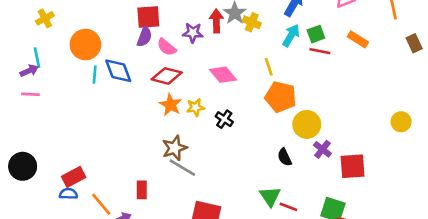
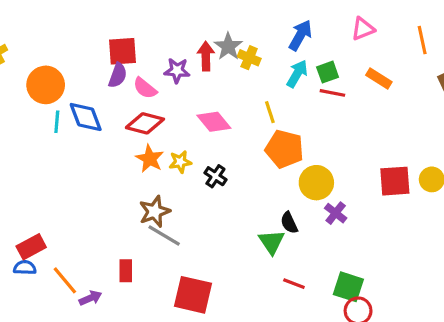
red square: (353, 166) -> (395, 181), moved
red rectangle: (142, 190) -> (126, 271), moved
green triangle: (270, 196) -> (272, 242), moved

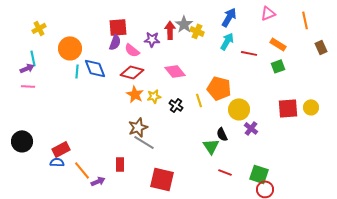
green square: (328, 72) -> (278, 66), moved
yellow line: (270, 112) -> (199, 100), moved

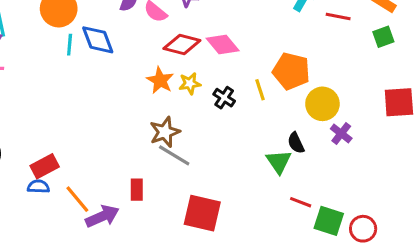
red diamond: (132, 72) -> (182, 45), moved
green square: (259, 174) -> (329, 221), moved
purple arrow: (98, 181) -> (102, 216), size x1.5

